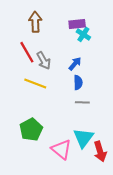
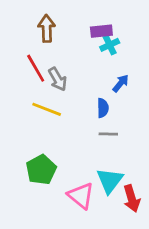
cyan cross: (83, 34) -> (110, 45), turned 32
blue arrow: (75, 64) -> (121, 83), moved

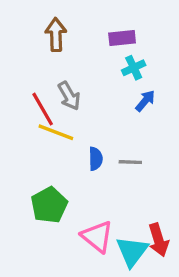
cyan cross: (110, 45) -> (134, 68), moved
red line: (36, 68) -> (43, 109), moved
blue semicircle: (103, 108) -> (96, 159), moved
cyan triangle: (110, 181) -> (132, 251), moved

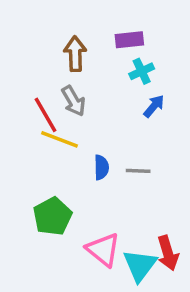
brown arrow: (56, 35) -> (75, 54), moved

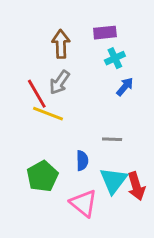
gray arrow: (73, 101) -> (59, 82), turned 65
blue semicircle: (101, 167) -> (82, 161), moved
red arrow: (168, 253) -> (136, 186), moved
cyan triangle: (140, 265) -> (114, 180), moved

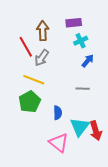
red line: (37, 94) -> (26, 47), moved
gray line: (112, 139) -> (83, 89), moved
green pentagon: (42, 176) -> (30, 102), moved

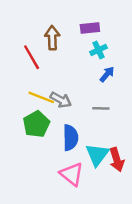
gray arrow: (42, 58) -> (61, 100), moved, turned -96
blue semicircle: (58, 113) -> (70, 138), size x1.5

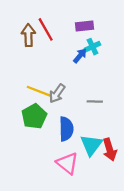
brown arrow: (52, 38) -> (28, 35), moved
red line: (32, 57) -> (46, 29), moved
blue arrow: (107, 74) -> (80, 56), moved
gray arrow: (61, 100) -> (57, 93), turned 96

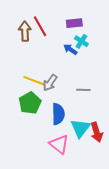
cyan cross: (92, 47) -> (81, 41), turned -32
blue arrow: (80, 56) -> (70, 49), turned -96

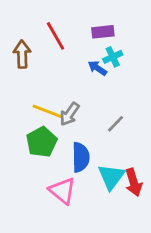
brown arrow: (25, 31) -> (22, 54), moved
cyan cross: (81, 41) -> (113, 57), turned 32
gray line: (83, 90) -> (115, 124), turned -48
pink triangle: (59, 144) -> (62, 191), moved

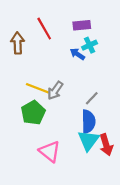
blue semicircle: (81, 157) -> (88, 122), moved

